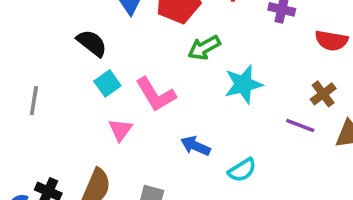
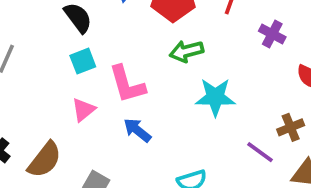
blue arrow: (195, 146) -> (137, 130), moved

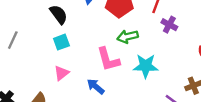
purple cross: (272, 34) -> (169, 25), moved
pink L-shape: (127, 84) -> (108, 59), moved

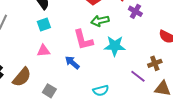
pink triangle: (61, 73) -> (44, 51), turned 32

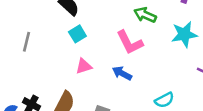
green arrow: (100, 21) -> (145, 15), turned 48
cyan star: (115, 46) -> (184, 34), moved

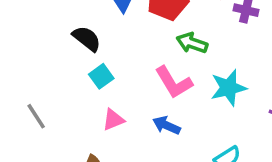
cyan star: (184, 34) -> (229, 88), moved
gray line: (27, 42) -> (36, 116), moved, turned -42

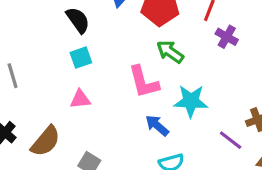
blue arrow: (166, 125) -> (157, 126), moved

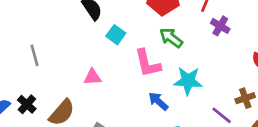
cyan square: (81, 58) -> (116, 35), moved, turned -36

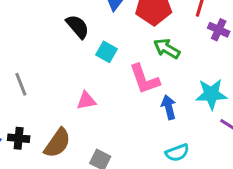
cyan star: (188, 81) -> (211, 94), moved
blue arrow: (158, 101) -> (169, 107), moved, turned 40
black cross: (27, 104) -> (19, 138), turned -30

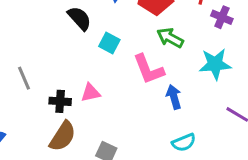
cyan star: (211, 94) -> (215, 64), moved
black cross: (19, 138) -> (60, 101), moved

